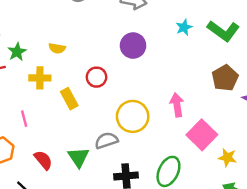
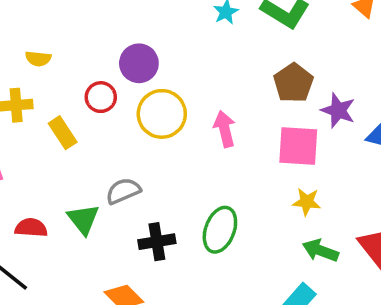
purple circle: (133, 46) -> (139, 63), moved
yellow circle: (133, 116) -> (162, 114), moved
pink square: (202, 135) -> (298, 146), moved, turned -36
red semicircle: (43, 160) -> (31, 228), turned -42

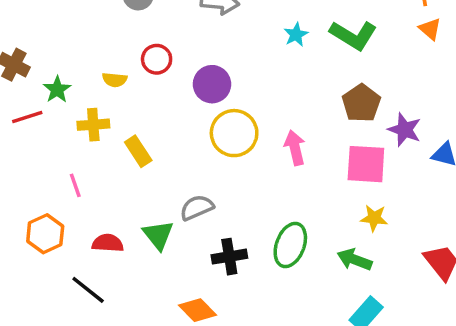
red circle: (101, 97) -> (157, 59), moved
green arrow: (321, 251) -> (355, 260), moved

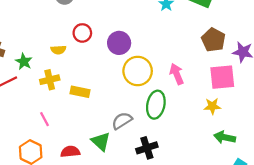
yellow rectangle: (138, 151) -> (80, 92), turned -36
yellow star: (374, 218) -> (212, 106), moved
green ellipse: (290, 245) -> (156, 105), moved

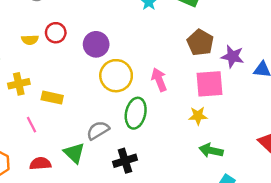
yellow semicircle: (58, 50) -> (30, 40), moved
pink line: (44, 119) -> (32, 125), moved

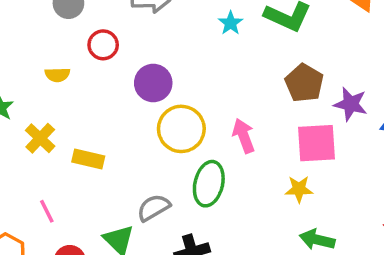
red circle: (56, 33) -> (103, 45), moved
yellow cross: (19, 84) -> (40, 138), turned -35
pink line: (32, 125) -> (47, 211), moved

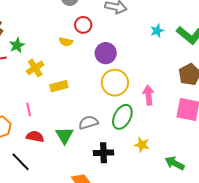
yellow semicircle: (57, 75) -> (66, 42), moved
yellow rectangle: (88, 159) -> (59, 86), turned -42
yellow star: (299, 189) -> (142, 145), moved

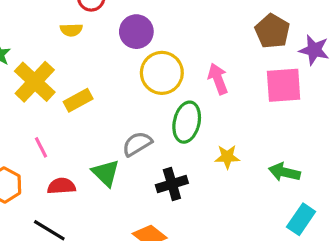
yellow cross: (35, 68) -> (35, 82), size x1.5

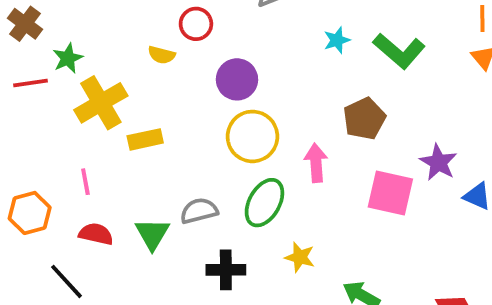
brown pentagon: (272, 31) -> (364, 119), moved

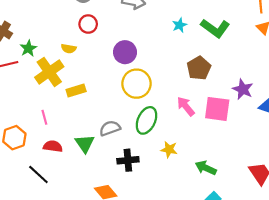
red circle: (196, 24) -> (88, 24), moved
yellow semicircle: (162, 55) -> (69, 49), moved
pink arrow: (316, 163) -> (186, 106), moved, turned -30

